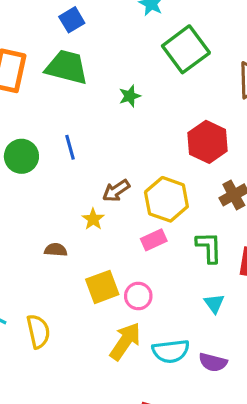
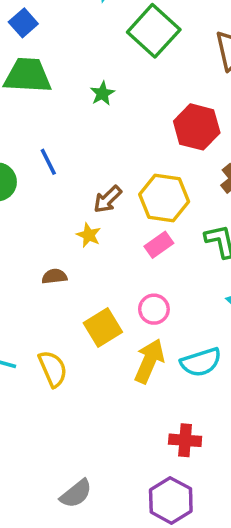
yellow square: (102, 287) -> (103, 327), moved

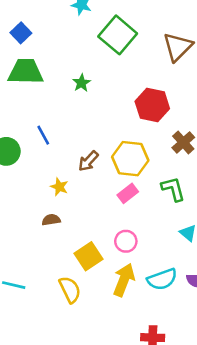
yellow star: (89, 235) -> (59, 187), moved
yellow semicircle: (53, 369) -> (70, 290), moved

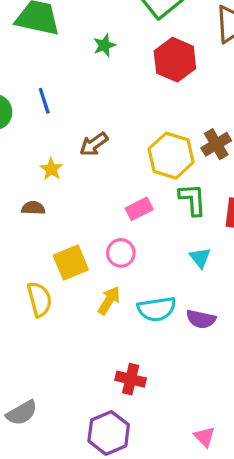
red hexagon: (152, 105) -> (175, 60), moved
yellow hexagon: (130, 159) -> (171, 156), moved
pink rectangle: (128, 193) -> (139, 209), moved
yellow arrow: (124, 280) -> (109, 300), size x0.7

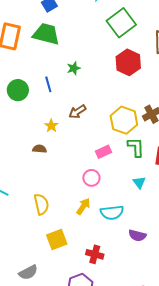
green star: (104, 45) -> (74, 68), moved
yellow square: (71, 263) -> (57, 239), moved
purple semicircle: (201, 319) -> (137, 235), moved

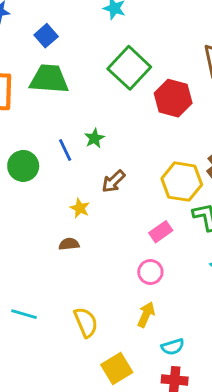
green square: (121, 23) -> (129, 68), moved
green star: (74, 68) -> (94, 138), moved
cyan semicircle: (112, 213) -> (173, 347), moved, size x0.7

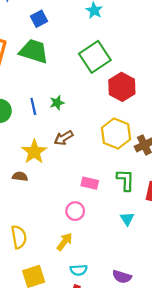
yellow hexagon: (182, 182) -> (116, 134), moved
yellow star: (80, 208) -> (34, 152), size x1.6
pink rectangle: (161, 232) -> (90, 183), turned 35

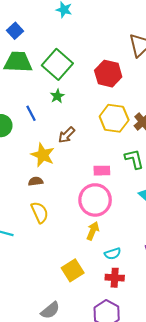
green square: (95, 57) -> (57, 64), moved
green star: (57, 103) -> (57, 96), moved
pink circle: (75, 211) -> (95, 200), size x1.8
yellow semicircle: (19, 237) -> (40, 212), moved

